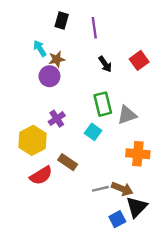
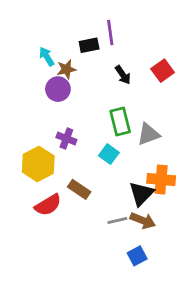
black rectangle: (62, 21) -> (89, 45), moved, turned 63
purple cross: (57, 119) -> (66, 139), turned -35
black triangle: (137, 207) -> (141, 194), moved

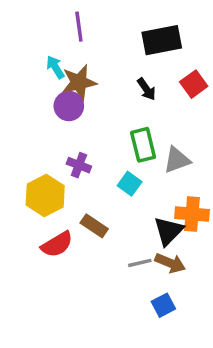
purple line: (110, 33) -> (79, 27), moved
black rectangle: (89, 45) -> (162, 40), moved, size x1.6
brown star: (66, 69) -> (79, 82), size x1.5

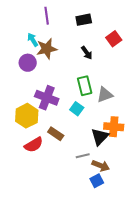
black rectangle: (162, 40) -> (84, 20), moved, size x0.7
red square: (194, 84) -> (114, 39), moved
purple circle: (69, 106) -> (28, 63), moved
purple cross: (79, 165) -> (47, 98), size x1.6
brown arrow: (170, 263) -> (101, 166), moved

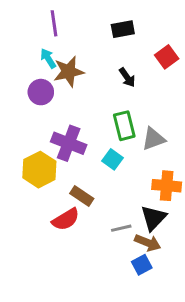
purple line: (47, 16) -> (54, 23), moved
black triangle: (100, 137) -> (153, 218), moved
red semicircle: (34, 145) -> (66, 219), moved

